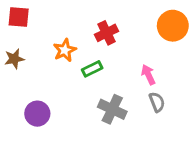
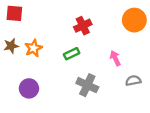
orange star: (65, 50) -> (33, 48), moved
gray semicircle: (157, 102) -> (133, 81), moved, turned -80

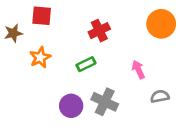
red square: (14, 13) -> (42, 16), moved
brown star: (11, 46) -> (13, 33), moved
purple circle: (29, 88) -> (71, 106), moved

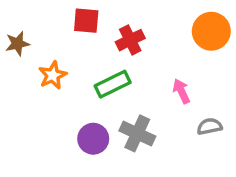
red square: (42, 16) -> (86, 21), moved
green rectangle: (86, 64) -> (113, 84), size x1.4

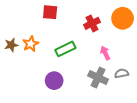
red cross: (130, 40) -> (92, 23), moved
brown star: (17, 44) -> (11, 45), moved
gray cross: (137, 133) -> (98, 78), moved

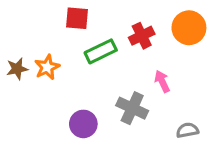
green rectangle: (65, 49) -> (101, 51), moved
gray semicircle: (122, 73) -> (187, 130), moved
gray cross: (98, 78) -> (132, 108), moved

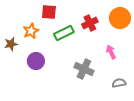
orange star: (47, 67) -> (31, 31), moved
pink arrow: (162, 81) -> (111, 52), moved
purple circle: (83, 124) -> (36, 61), moved

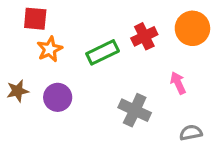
red square: (49, 12) -> (35, 19), moved
brown star: (11, 44) -> (18, 91), moved

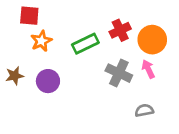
orange circle: (192, 28) -> (152, 40), moved
gray cross: (135, 110) -> (119, 73), moved
gray semicircle: (191, 133) -> (144, 110), moved

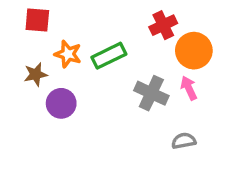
red cross: (120, 30) -> (163, 25), moved
orange star: (41, 41) -> (68, 54), moved, turned -30
brown star: (15, 76) -> (36, 74), moved

